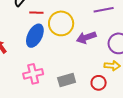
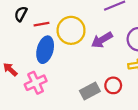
pink cross: (33, 74) -> (36, 83), moved
red circle: (99, 83) -> (113, 85), moved

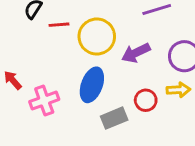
blue ellipse: (45, 50) -> (92, 85), moved
red circle: (113, 85) -> (146, 100), moved

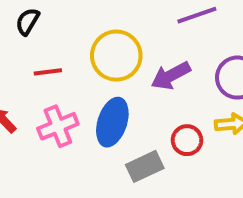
red line: (59, 25) -> (48, 72), moved
pink cross: (44, 101) -> (58, 126), moved

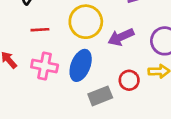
pink cross: (58, 126) -> (45, 66), turned 30

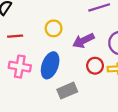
yellow circle: (86, 22) -> (54, 28), size x0.6
red circle: (129, 80) -> (95, 66), moved

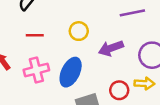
red circle: (95, 66) -> (119, 90), moved
pink cross: (20, 67) -> (36, 70), turned -30

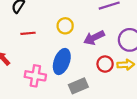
pink cross: (36, 70) -> (35, 76), moved, turned 30
red circle: (119, 90) -> (105, 64), moved

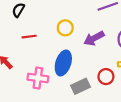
red circle: (105, 64) -> (106, 77), moved

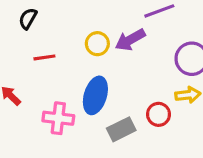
purple arrow: (94, 38) -> (130, 40), moved

